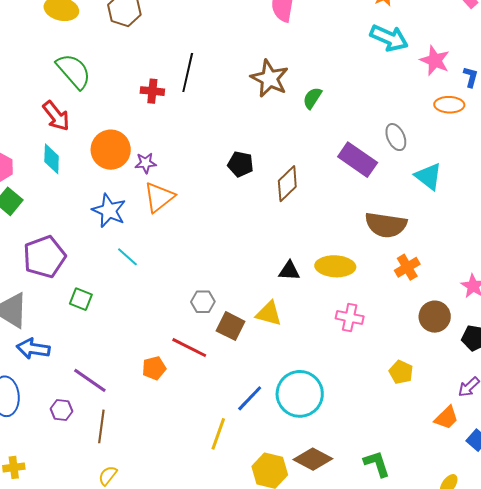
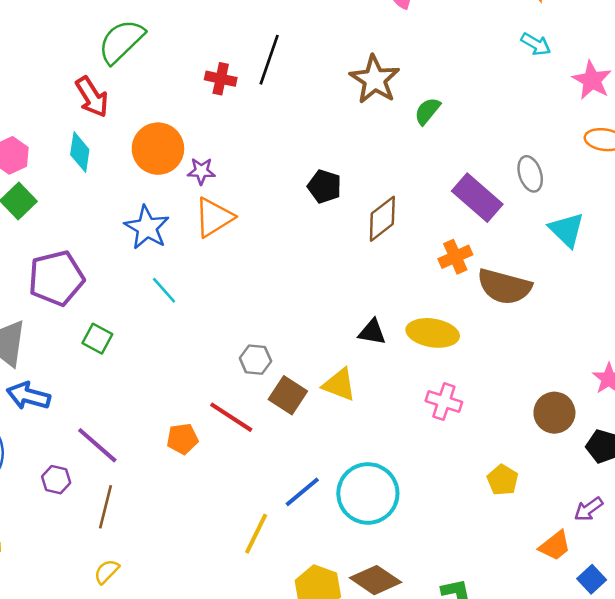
cyan arrow: (389, 38) -> (536, 44), size x0.6
green semicircle: (74, 71) -> (121, 41), turned -99
orange cross: (407, 267) -> (455, 257), moved

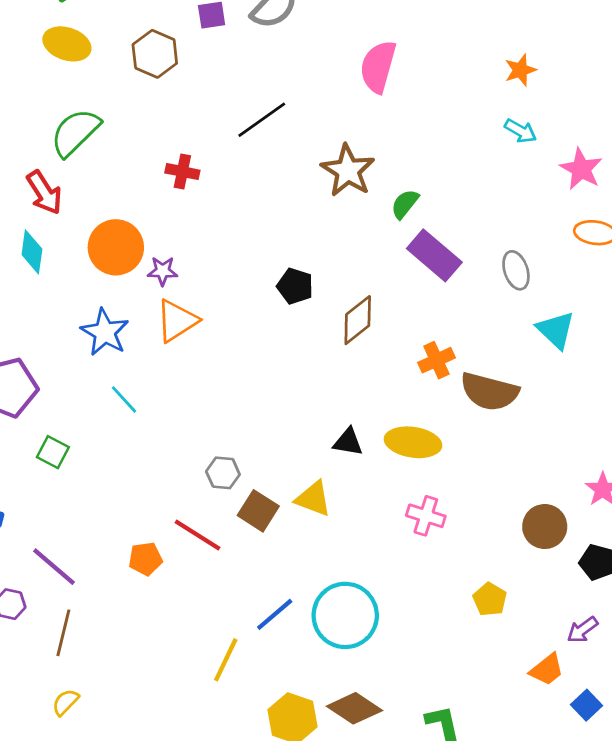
black line: (269, 60) -> (262, 120), moved, turned 36
purple rectangle: (477, 198) -> (434, 255), moved

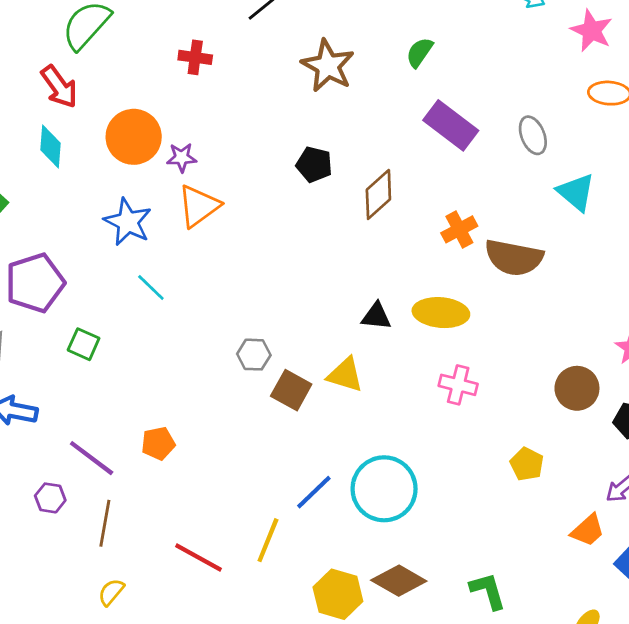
brown star: (348, 171) -> (328, 66), moved
green semicircle: (405, 204) -> (420, 52), moved
red line: (198, 535) -> (198, 558), moved
orange pentagon: (145, 559) -> (158, 443), moved

